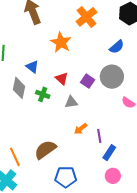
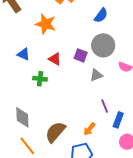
gray diamond: (19, 88) -> (22, 117), moved
gray triangle: (71, 102) -> (96, 75), moved
orange arrow: (81, 129) -> (89, 129), moved

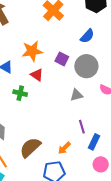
orange star: (46, 24) -> (32, 51), moved, turned -30
purple square: (81, 55) -> (62, 59), moved

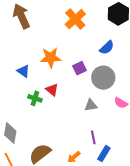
purple square: (62, 59) -> (79, 68), turned 32
red triangle: (37, 75) -> (52, 90), moved

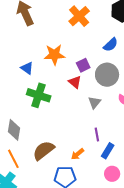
red triangle: (52, 90) -> (75, 82), moved
green cross: (35, 98) -> (39, 95), size x1.6
gray triangle: (91, 105) -> (94, 102), turned -40

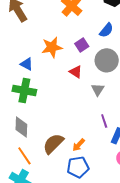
purple square: (83, 65) -> (82, 45), moved
green cross: (39, 95) -> (24, 90), moved
orange arrow: (77, 154) -> (79, 145), moved

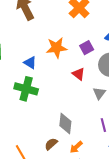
gray diamond: (21, 127) -> (65, 123), moved
brown semicircle: (53, 144) -> (51, 144), size x0.6

